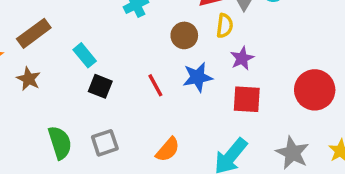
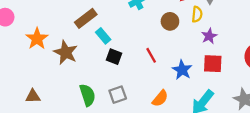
brown rectangle: (34, 33) -> (86, 18), moved
blue star: (198, 77) -> (182, 70), moved, turned -30
brown star: (29, 79) -> (66, 52), size x1.5

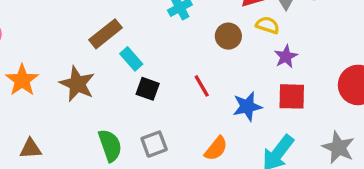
yellow semicircle: (197, 14) -> (268, 25), turned -77
orange star: (37, 39) -> (22, 80), moved
blue star: (182, 70) -> (247, 106), turned 30

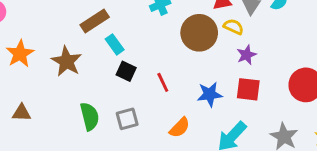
brown circle: (228, 36) -> (199, 33), size x1.6
red line: (202, 86) -> (163, 82), moved

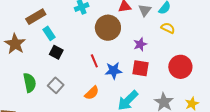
yellow semicircle: (233, 27) -> (168, 28), moved
red line: (163, 82) -> (94, 61), moved
gray square: (127, 119) -> (56, 85), turned -35

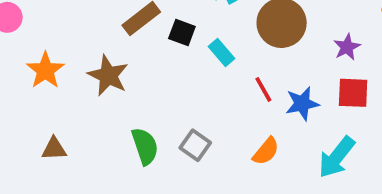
cyan rectangle: (49, 33) -> (221, 52), moved
black square: (56, 52) -> (182, 33), moved

